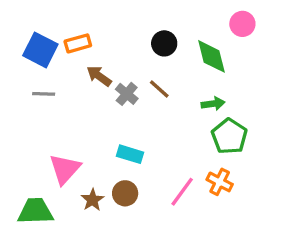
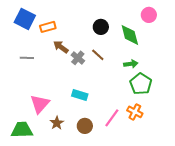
blue square: (40, 50) -> (25, 19), moved
brown circle: (125, 193) -> (85, 126), moved

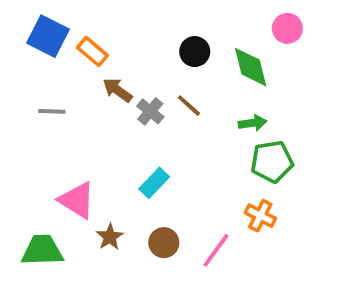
orange rectangle: (48, 27) -> (92, 52), turned 56
green pentagon: (141, 84) -> (272, 162), turned 30
cyan rectangle: (80, 95) -> (154, 183), turned -63
pink triangle: (40, 104) -> (77, 200), turned -40
pink line: (112, 118) -> (216, 250), moved

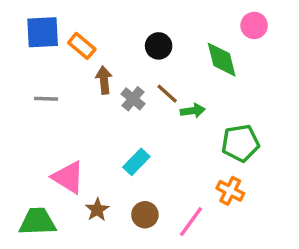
blue square: (48, 36) -> (43, 32), turned -30
black circle: (195, 52) -> (159, 46), moved
brown arrow: (118, 90) -> (104, 80), turned 48
green arrow: (253, 123) -> (193, 111), moved

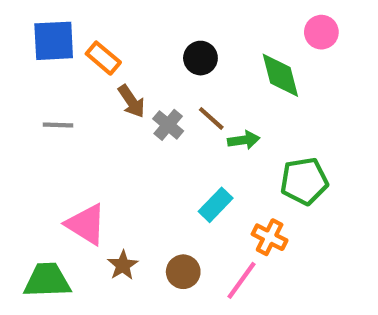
brown arrow: (104, 80) -> (131, 101), turned 152
cyan rectangle: (136, 162) -> (216, 205), moved
orange cross: (230, 191) -> (270, 237), moved

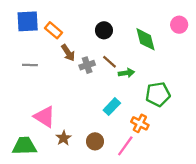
pink circle: (321, 32) -> (179, 25), moved
gray cross: (168, 125) -> (87, 65), turned 32

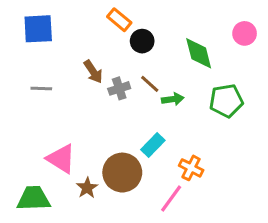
orange rectangle: (53, 30) -> (119, 20), moved
green pentagon: (158, 94) -> (226, 101), moved
brown circle: (95, 141) -> (122, 173), moved, size x1.6

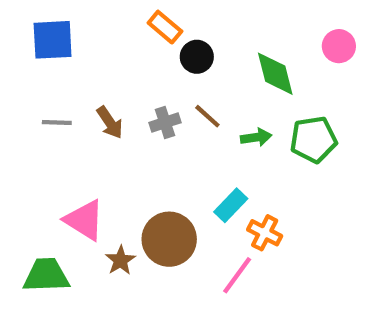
brown arrow: (93, 72) -> (110, 123), moved
green arrow: (173, 99) -> (256, 137), moved
cyan rectangle: (153, 145) -> (231, 205), moved

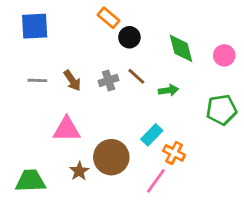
pink circle: (339, 46) -> (224, 55), moved
green pentagon: (313, 139) -> (221, 110), moved
pink triangle: (84, 220) -> (67, 129), moved, turned -32

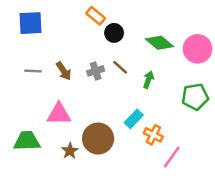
green diamond: (181, 48) -> (159, 43), turned -36
pink circle: (224, 55) -> (198, 49), size x1.5
green arrow: (168, 90) -> (148, 80), turned -63
green trapezoid: (30, 181) -> (27, 141), moved
pink line: (156, 181) -> (172, 157), moved

